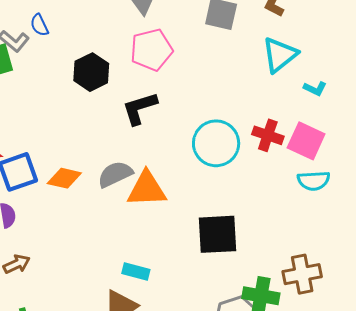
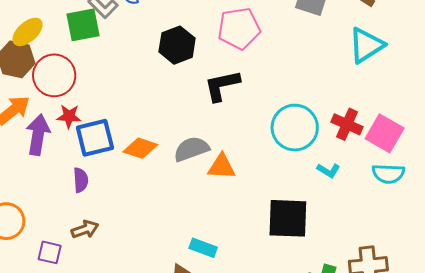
cyan L-shape: (315, 89) -> (328, 170), moved
orange triangle: (147, 189) -> (222, 167), size x0.7

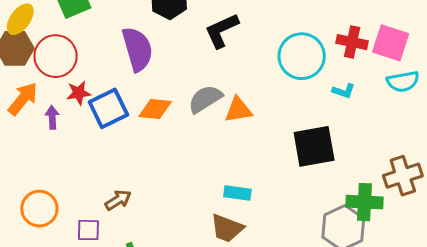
purple arrow: (38, 135) -> (52, 117), size x0.6
purple semicircle: (81, 180) -> (137, 49), moved, size x1.8

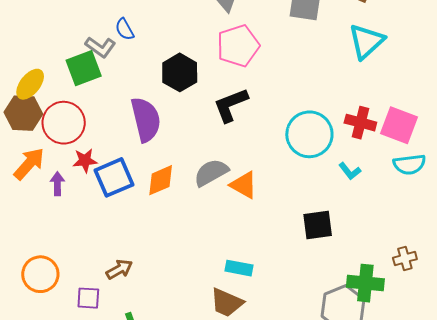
cyan L-shape: (344, 91) -> (350, 171), turned 30
orange diamond: (155, 109) -> (161, 180), turned -32
orange triangle: (238, 110) -> (244, 185), turned 36
black square: (314, 146) -> (318, 225), size x0.7
brown cross: (403, 176) -> (405, 258), size x0.6

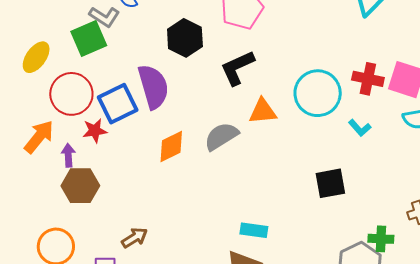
brown hexagon: (23, 113) -> (80, 186), moved
blue square: (114, 177) -> (118, 104), moved
orange triangle: (244, 185) -> (263, 111), moved, turned -32
green cross: (365, 283) -> (381, 239), size x0.7

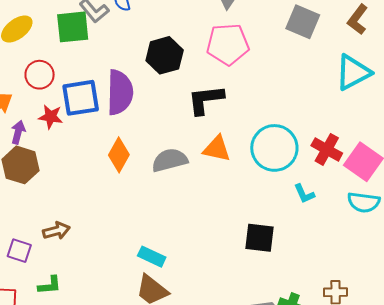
red circle: (71, 94) -> (40, 75), size x0.7
orange diamond: (171, 147) -> (119, 155), turned -52
cyan rectangle: (254, 230) -> (152, 257), moved

